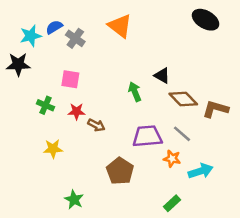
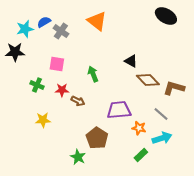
green arrow: (135, 92) -> (93, 74), moved
gray line: (182, 134) -> (161, 114), moved
green star: (74, 200) -> (78, 157), moved
green rectangle: (172, 203) -> (141, 155), moved

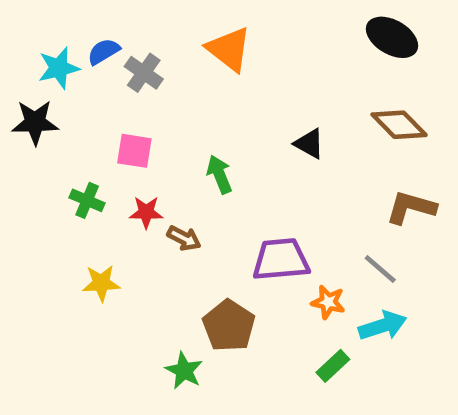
brown diamond: (148, 80) -> (399, 125), moved

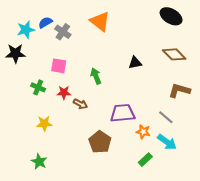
black triangle: (309, 144) -> (135, 63), turned -40
cyan arrow: (383, 326) -> (167, 142), turned 54
green star: (184, 371) -> (39, 162), moved

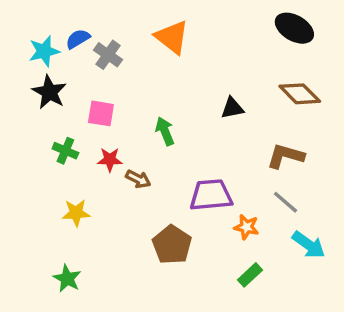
black star: (15, 53) -> (49, 92), moved, turned 30
brown L-shape: (179, 90) -> (286, 156), moved
cyan arrow: (167, 142) -> (309, 245), moved

